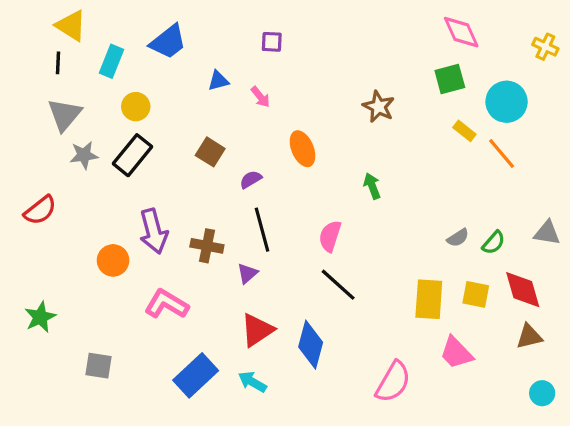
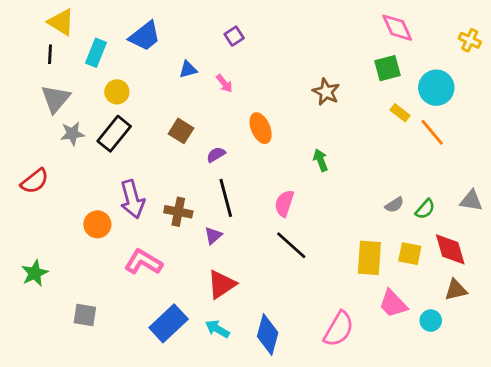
purple square: (272, 42) -> (234, 36), turned -36
blue diamond: (311, 345) -> (268, 335), moved
cyan circle: (542, 393) -> (431, 321), moved

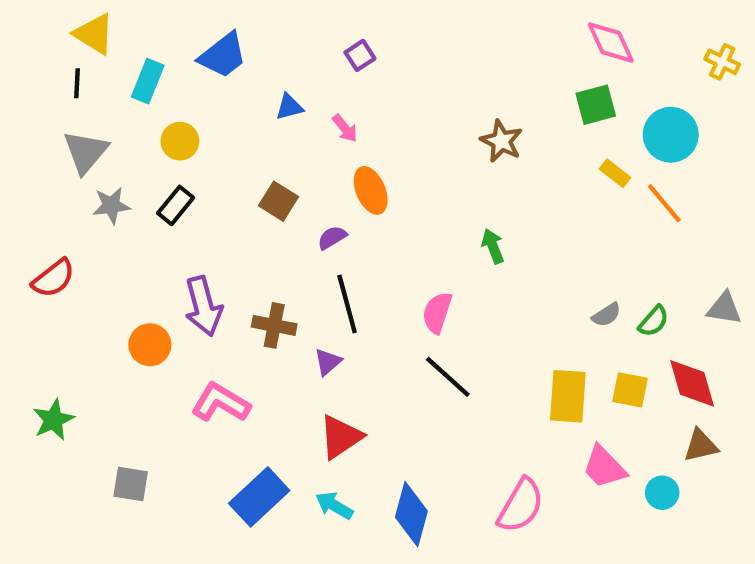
orange ellipse: (261, 128) -> (371, 190), moved
black rectangle: (114, 134) -> (176, 205), size x0.7

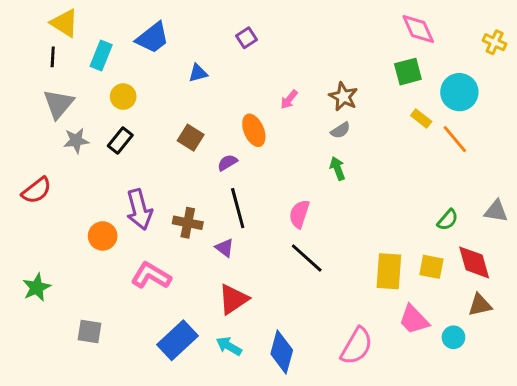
pink arrow: (345, 128) -> (289, 99), moved, turned 78
gray semicircle: (606, 315) -> (340, 130), moved
purple triangle: (328, 362) -> (224, 248), turned -42

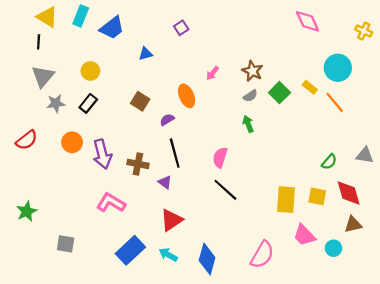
cyan rectangle: (101, 55) -> (81, 16), moved
green square: (408, 72) -> (279, 93), moved, turned -30
orange circle: (103, 236) -> (72, 142), moved

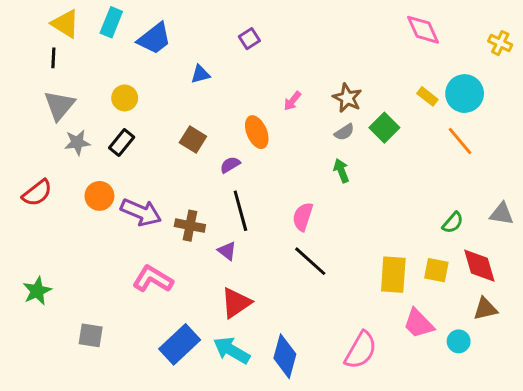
yellow rectangle: (310, 87) -> (427, 96), moved
purple arrow: (102, 154) -> (141, 212), turned -52
cyan arrow: (168, 255) -> (232, 350), size x1.4

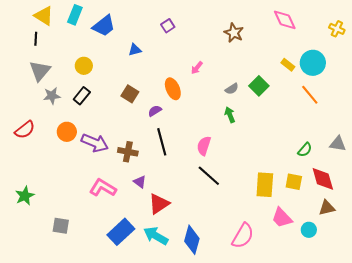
brown star: (347, 98) -> (234, 33), moved
purple triangle: (227, 251) -> (140, 182), moved

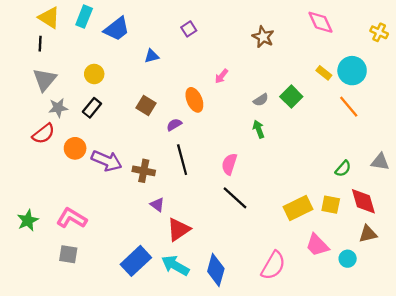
red semicircle: (25, 130) -> (43, 134), moved
yellow rectangle: (265, 185) -> (298, 208), turned 60
pink L-shape: (103, 188) -> (72, 218), moved

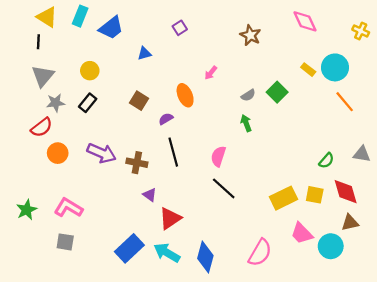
orange line: (349, 107) -> (345, 102), moved
orange circle: (75, 148) -> (58, 153), moved
cyan circle: (348, 259) -> (331, 246), size x1.5

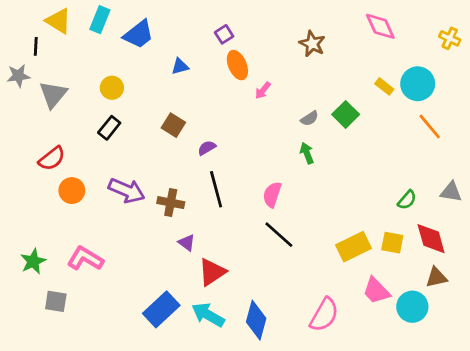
black line: (38, 42) -> (36, 46), moved
orange ellipse: (185, 95) -> (237, 65), moved
gray star: (56, 103) -> (18, 76), moved
gray square: (65, 242) -> (56, 301), moved

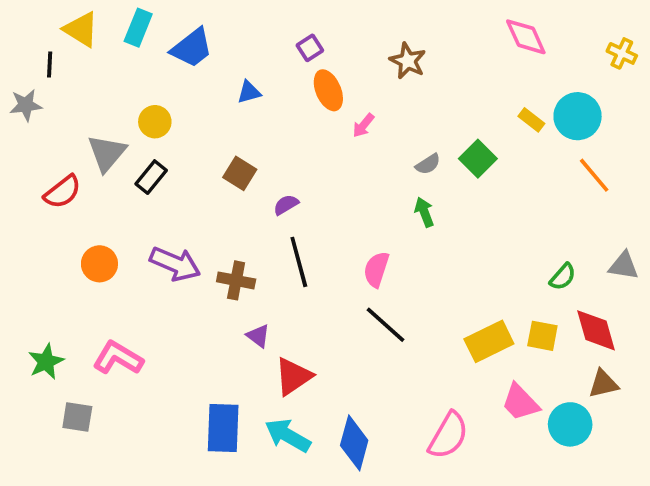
brown star: (312, 44) -> (408, 61), moved
gray triangle: (53, 94) -> (107, 153), moved
red semicircle: (52, 159) -> (63, 192), moved
blue rectangle: (161, 309) -> (223, 428), turned -45

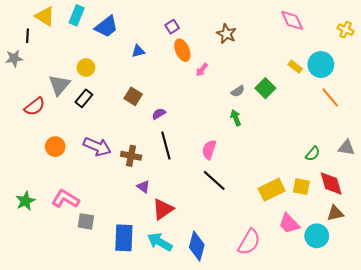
gray square: (77, 417) -> (86, 221), moved

